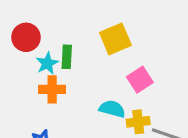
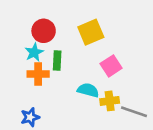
red circle: (26, 37) -> (44, 31), moved
green rectangle: (67, 57) -> (57, 61), moved

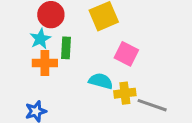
pink square: (111, 66) -> (126, 54), turned -30

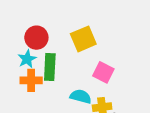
green rectangle: (66, 48) -> (50, 67), size x1.4

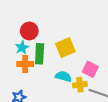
yellow square: (83, 39) -> (65, 48), moved
pink square: (103, 72) -> (90, 69), moved

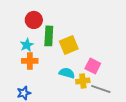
red circle: (29, 31) -> (34, 20), moved
green rectangle: (40, 54) -> (49, 36), moved

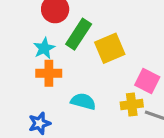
green rectangle: (49, 36) -> (79, 34), turned 30
cyan semicircle: (67, 73) -> (83, 101), moved

